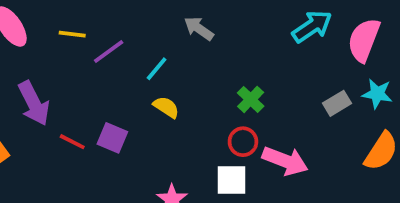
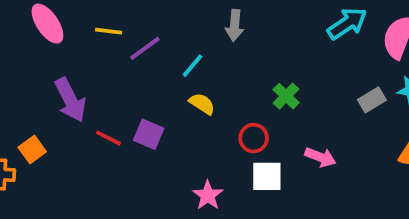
gray arrow: (199, 28) -> (235, 25), turned -120
red circle: (243, 142) -> (254, 138), moved
pink arrow: (285, 161) -> (320, 157), size x0.7

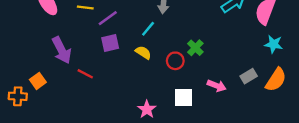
cyan line: (193, 66) -> (148, 29), moved
gray rectangle: (372, 100) -> (249, 76), moved
purple square: (149, 134) -> (110, 43), moved, turned -36
red circle: (254, 138) -> (175, 61), moved

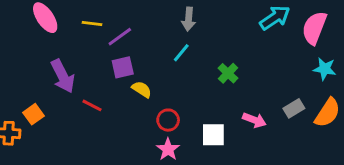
cyan line: (148, 29) -> (181, 53), moved
yellow semicircle: (143, 53) -> (142, 89), moved
red circle: (175, 61) -> (168, 120), moved

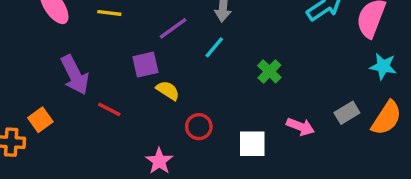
purple line: (120, 37) -> (173, 28), moved
pink star: (168, 149) -> (159, 161), moved

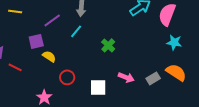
gray rectangle: (347, 113) -> (153, 78), moved
orange semicircle: (387, 118) -> (176, 72), turned -90

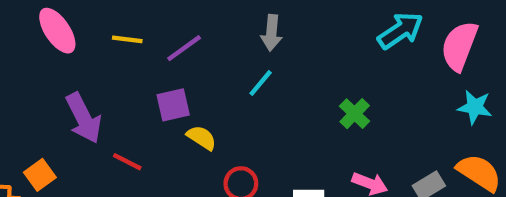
purple line: (52, 20) -> (184, 48), moved
green cross: (108, 45) -> (355, 114), moved

